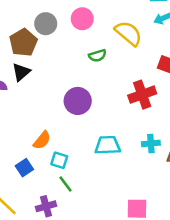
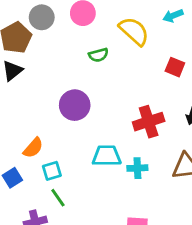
red cross: (142, 95) -> (149, 122), moved
cyan cross: (151, 143) -> (137, 168), moved
cyan square: (59, 160) -> (52, 171), turned -36

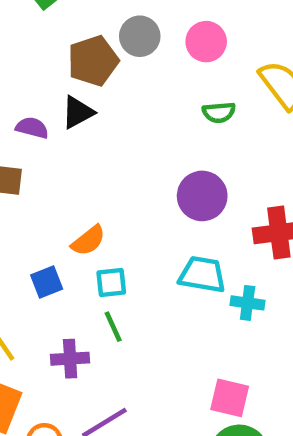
purple circle: (75, 105) -> (202, 196), moved

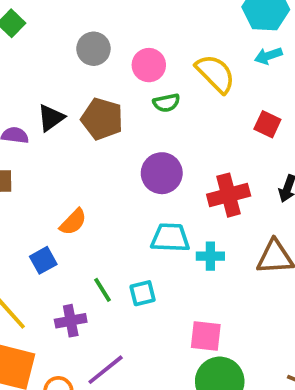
pink circle: (206, 42) -> (149, 65), moved
brown pentagon: (93, 61) -> (102, 119), moved, turned -30
cyan square: (111, 283) -> (143, 293), moved

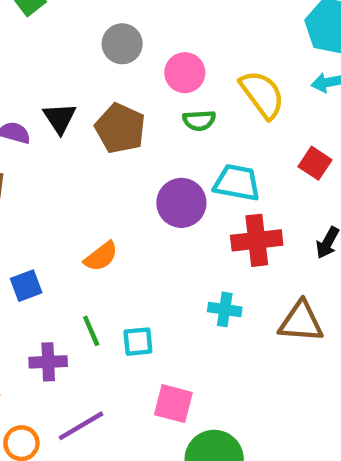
black triangle: (51, 118) -> (60, 118), turned -36
orange semicircle: (73, 222) -> (101, 256), moved
cyan trapezoid: (170, 238) -> (237, 183), moved
pink square: (206, 336) -> (173, 404), moved

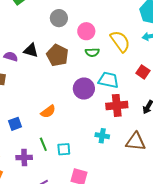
black triangle: (60, 118) -> (31, 50), turned -42

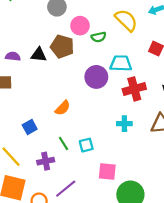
pink circle: (86, 31) -> (80, 26), moved
black triangle: (31, 50) -> (39, 55), moved

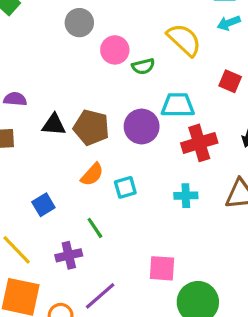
brown pentagon: (62, 47) -> (91, 128), moved
black triangle: (39, 55) -> (54, 125), moved
cyan square: (86, 145) -> (125, 187), moved

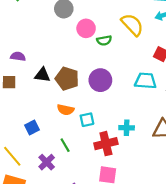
cyan trapezoid: (178, 105) -> (145, 81), moved
red cross: (199, 143) -> (106, 144), moved
orange semicircle: (92, 175) -> (66, 110), turned 56
purple cross: (69, 255) -> (47, 162), turned -35

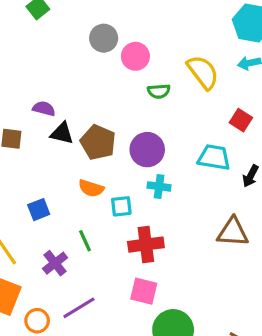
pink circle: (86, 28) -> (135, 56), moved
purple semicircle: (18, 56) -> (44, 109), moved
cyan cross: (127, 128) -> (159, 186), moved

